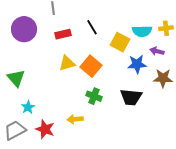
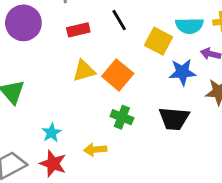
cyan star: (28, 107) -> (52, 133), moved

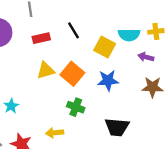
blue star: (182, 72) -> (108, 80), moved
black trapezoid: (174, 119) -> (117, 127), moved
cyan star: (52, 133) -> (11, 106), moved

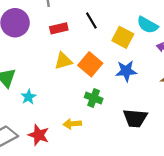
cyan semicircle: (129, 35) -> (148, 25), turned 30

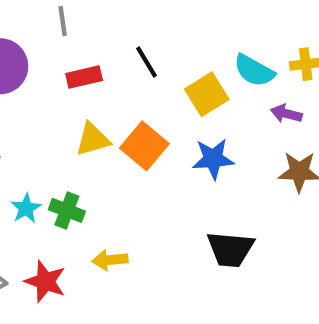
yellow square: (123, 37) -> (207, 94), turned 30
green cross: (94, 98) -> (67, 210), moved

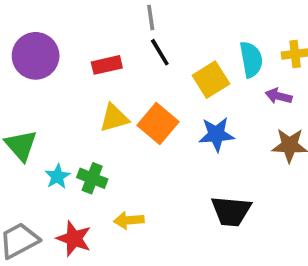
gray line: (63, 21) -> (151, 17), moved
cyan semicircle: (254, 71) -> (251, 59), turned -129

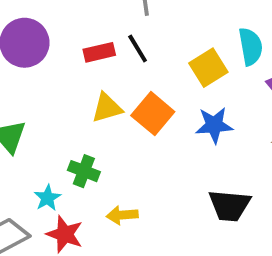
black line: (160, 52) -> (138, 48), moved
cyan star: (57, 176) -> (47, 198), moved

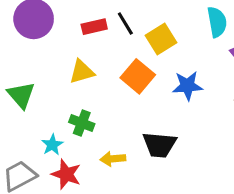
yellow square: (208, 68) -> (161, 39), moved
yellow triangle: (107, 108) -> (82, 72), moved
black trapezoid: (229, 206) -> (159, 145), moved

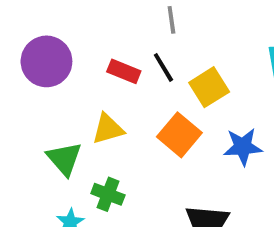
red rectangle: (94, 27) -> (124, 71), turned 35
green triangle: (21, 95) -> (64, 159), moved

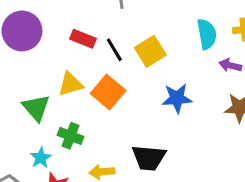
black line: (163, 67) -> (114, 50), moved
orange square: (179, 135) -> (108, 92), moved

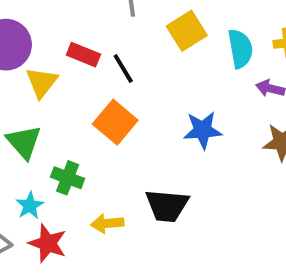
yellow square: (150, 51) -> (187, 31), moved
yellow triangle: (70, 84) -> (42, 82), moved, turned -36

